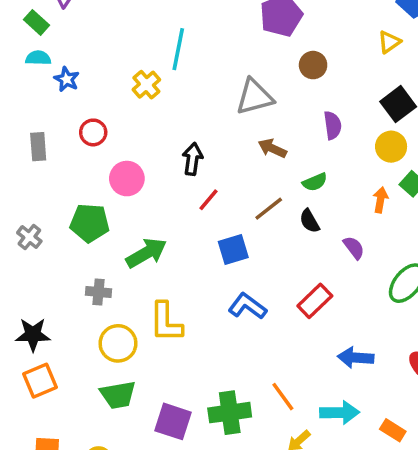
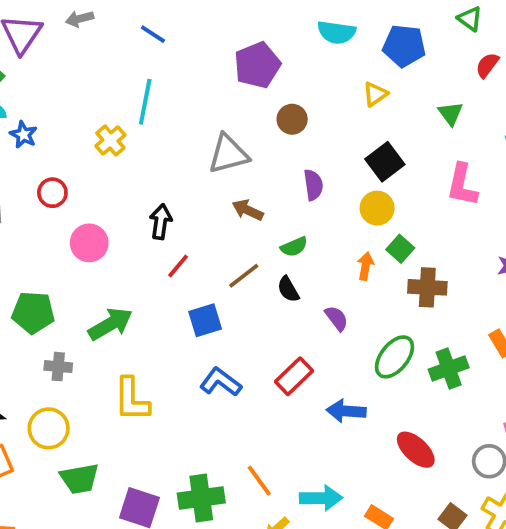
green pentagon: (90, 223) -> (33, 312), moved
yellow circle: (118, 343) -> (49, 428), moved
blue arrow: (356, 358) -> (346, 411), moved

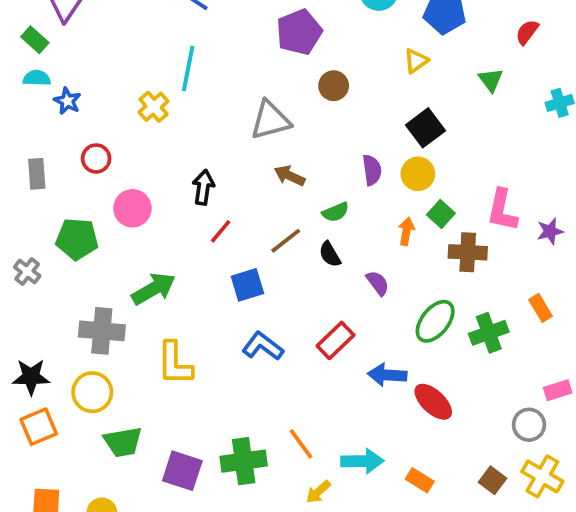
purple semicircle: (313, 185) -> (372, 170), moved
pink L-shape: (462, 185) -> (502, 210), moved
green pentagon: (33, 312) -> (77, 239), moved
gray cross: (58, 367) -> (102, 331), size x1.6
red ellipse: (416, 450) -> (433, 402), moved

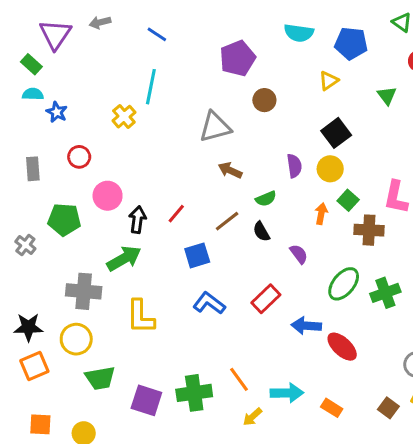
black arrow: (203, 187) -> (137, 220), moved

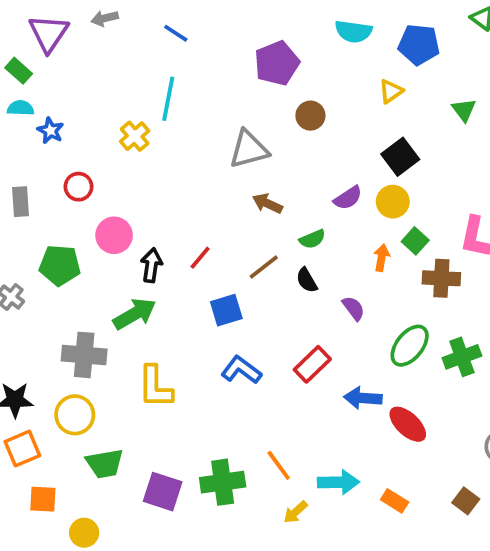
purple semicircle: (294, 166) -> (348, 198), turned 65
orange square: (40, 424) -> (43, 499), moved

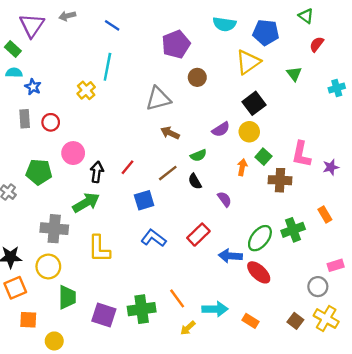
yellow triangle: (391, 91) -> (248, 62), size x1.6
gray rectangle: (21, 202) -> (25, 119), moved
green ellipse: (410, 346) -> (260, 238), moved
green trapezoid: (105, 463) -> (67, 297), turned -80

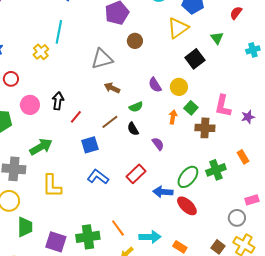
black square: (254, 103) -> (195, 59), moved
purple semicircle: (221, 129) -> (155, 85), turned 91
black arrow: (97, 172) -> (58, 101), moved

